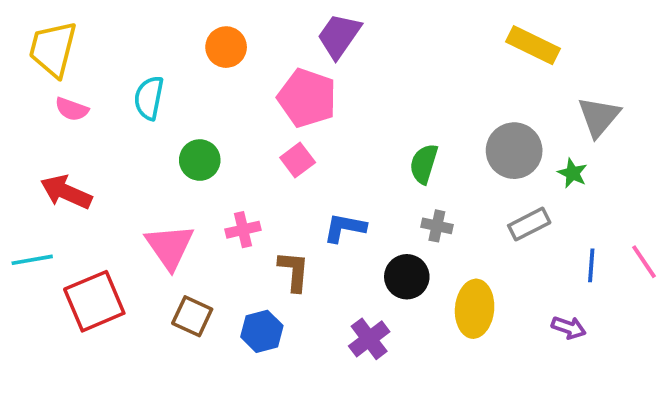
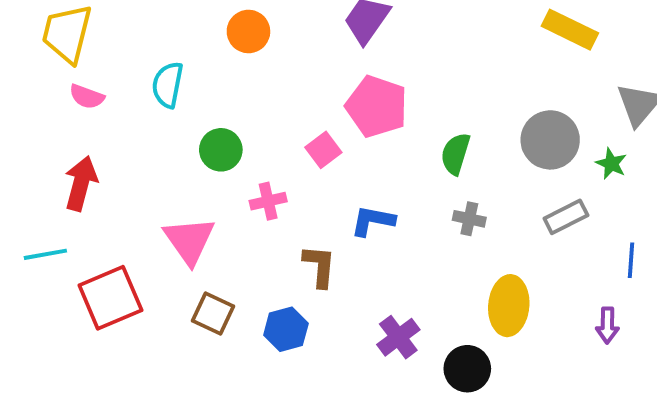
pink pentagon: (307, 98) -> (377, 106), moved
red arrow: (66, 192) -> (81, 183), turned 81
pink cross: (243, 230) -> (268, 201), moved
black circle: (407, 277) -> (467, 369), moved
purple arrow: (569, 328) -> (607, 325), turned 72

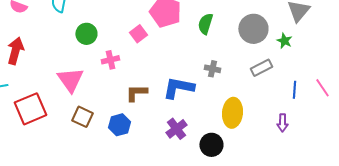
green semicircle: (456, 154) -> (205, 24), moved
blue L-shape: (373, 221) -> (178, 88), moved, size x1.4
brown L-shape: (319, 266) -> (136, 93), turned -95

